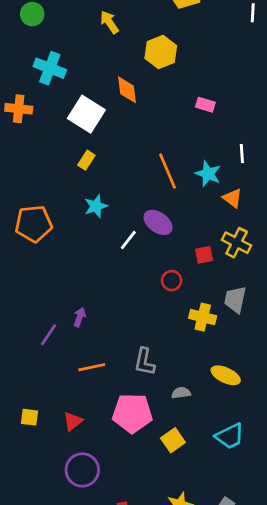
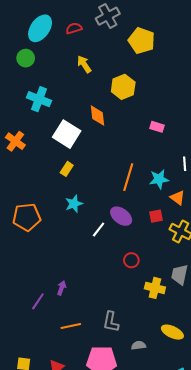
orange cross: (19, 109) -> (15, 141), moved, turned 30
orange line: (168, 171) -> (128, 177), turned 40
cyan star: (208, 174) -> (159, 179), turned -30
red square: (204, 255) -> (156, 216), moved

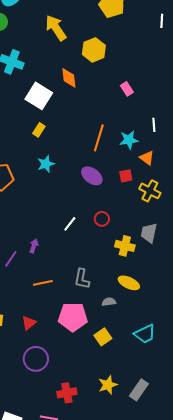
yellow arrow: (84, 64) -> (56, 28), size x1.5
pink rectangle: (157, 127) -> (127, 89), turned 40
white line: (99, 229) -> (70, 224), moved
yellow ellipse: (172, 332) -> (129, 283), moved

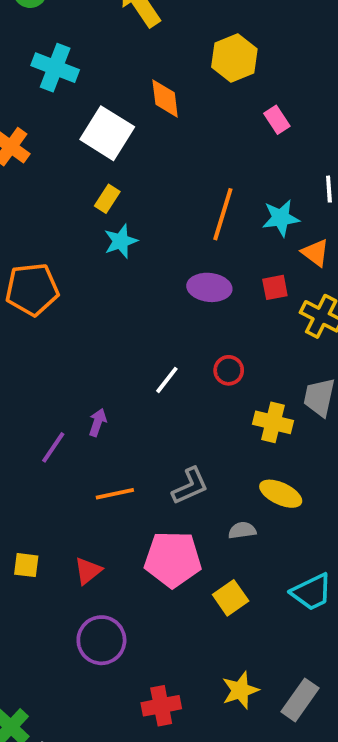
yellow hexagon: (94, 50) -> (234, 58), moved
cyan star: (46, 164) -> (121, 241), moved
purple ellipse: (92, 176) -> (209, 287), turned -30
gray L-shape: (82, 279) -> (190, 486), turned -125

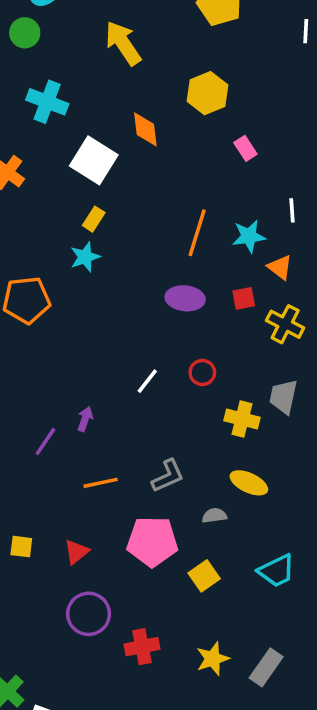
cyan star: (121, 241) -> (85, 257), moved
red cross: (161, 706) -> (142, 647), moved

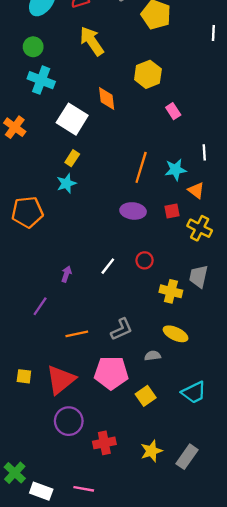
green circle: (25, 33) -> (33, 47), moved
purple arrow: (85, 419) -> (66, 274), moved
red triangle: (76, 552) -> (61, 380), size x1.8

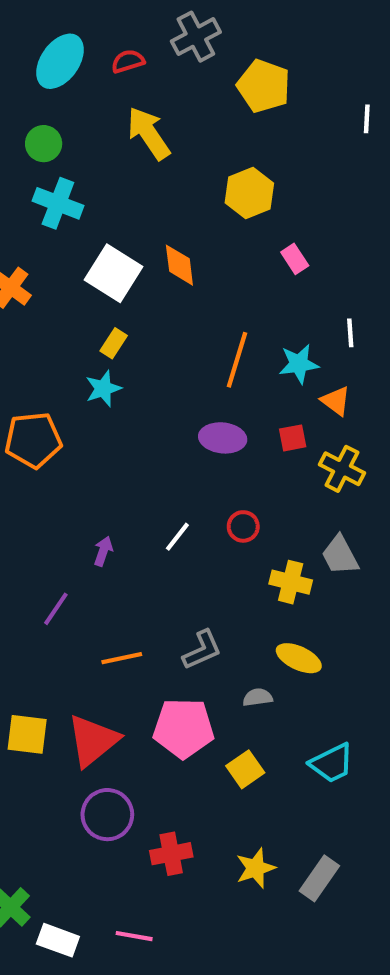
orange diamond: (107, 98) -> (179, 265), moved
gray trapezoid: (198, 276) -> (340, 555), turned -40
yellow square: (24, 376) -> (27, 734), size x1.5

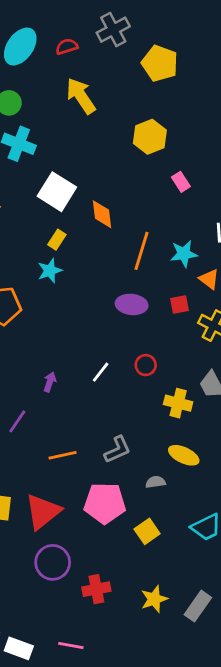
orange diamond: (179, 265) -> (102, 214), moved

